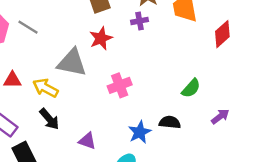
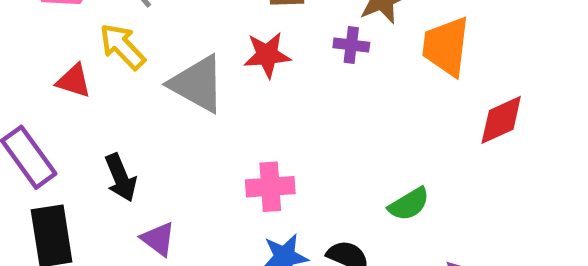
pink cross: (120, 85) -> (270, 187), moved
yellow arrow: (45, 88) -> (122, 46), moved
purple triangle: (87, 141) -> (158, 239), moved

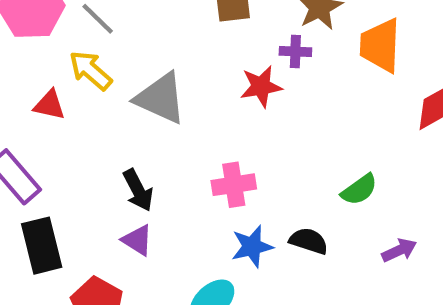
red star: (267, 55) -> (261, 86), moved
black arrow: (121, 178) -> (138, 190), moved

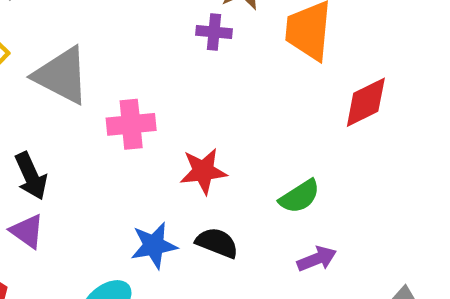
red star: (261, 86) -> (203, 171), moved
pink cross: (234, 185) -> (131, 124), moved
green semicircle: (359, 190) -> (300, 196), moved

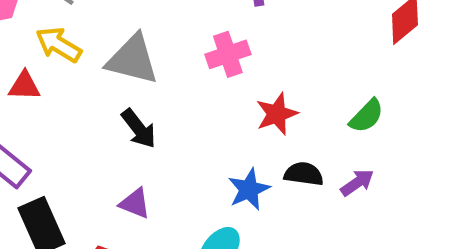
pink cross: (131, 124) -> (228, 54), moved
black arrow: (31, 176) -> (139, 129), moved
purple arrow: (317, 259) -> (357, 183), moved

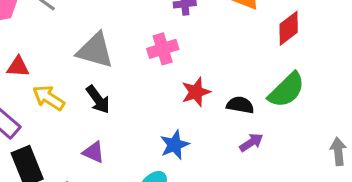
yellow arrow: (59, 45) -> (49, 98), moved
green semicircle: (367, 116) -> (287, 90), moved, size x1.5
black semicircle: (304, 174) -> (240, 105), moved

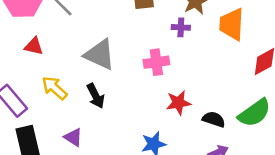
red triangle: (18, 67) -> (34, 46), moved
purple triangle: (94, 152) -> (73, 137), moved

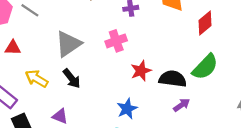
gray triangle: (100, 55) -> (68, 44), turned -48
black semicircle: (214, 119) -> (173, 79), size x1.4

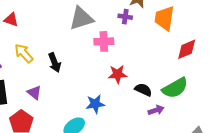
gray triangle: (68, 44) -> (81, 18), moved
black semicircle: (173, 79) -> (143, 90), size x0.7
purple arrow: (182, 105) -> (156, 110), moved

